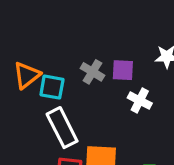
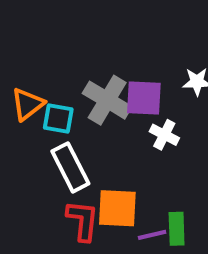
purple square: (123, 70) -> (144, 98), size x1.4
gray cross: (92, 72) -> (107, 100), size x1.6

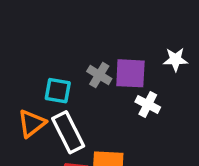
gray cross: (107, 100) -> (99, 75), size x0.6
orange triangle: (28, 104) -> (32, 124), moved

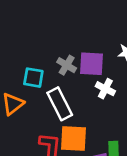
white rectangle: (68, 132) -> (60, 104), moved

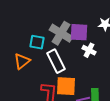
gray cross: (67, 65) -> (61, 33), size x1.6

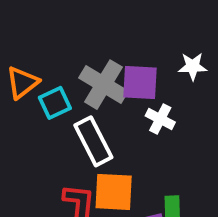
cyan square: (37, 42) -> (55, 103), turned -35
orange triangle: (22, 61) -> (22, 83), moved

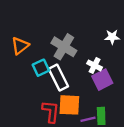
purple square: (140, 83) -> (102, 80), moved, turned -30
cyan square: (55, 103) -> (41, 68), moved

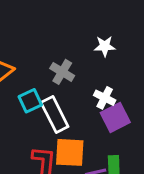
white star: (112, 37) -> (105, 46), moved
gray cross: (64, 47) -> (62, 72), size x0.7

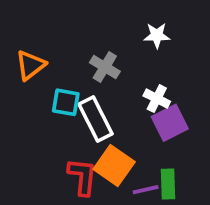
cyan square: (30, 101) -> (66, 102), turned 35
orange square: (70, 152) -> (114, 165), turned 32

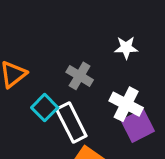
white cross: (157, 99) -> (126, 104), size x1.4
cyan square: (66, 102) -> (45, 108), turned 35

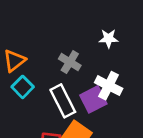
cyan square: (45, 108) -> (23, 87), moved
purple square: (138, 126) -> (93, 99), moved

